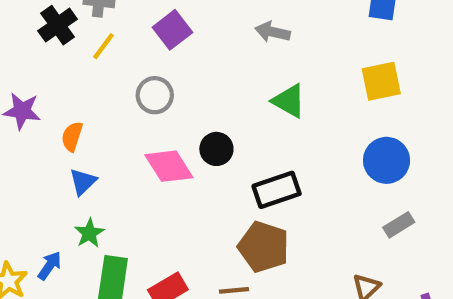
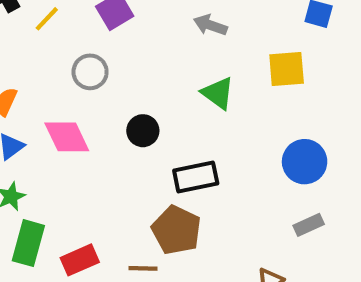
yellow square: (381, 81) -> (287, 69), moved
pink diamond: (169, 166) -> (67, 137), moved

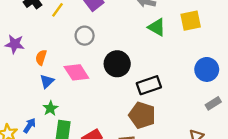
green triangle: (218, 93) -> (157, 27), moved
black circle: (143, 131) -> (117, 64), size x1.5

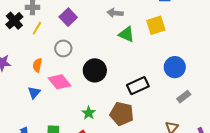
orange semicircle: (41, 57) -> (37, 65), moved
black rectangle: (149, 85) -> (138, 86), moved
green star: (50, 108) -> (89, 113), moved

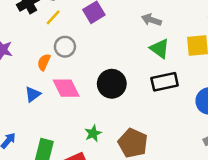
gray circle: (63, 48) -> (65, 47), moved
black rectangle: (138, 86) -> (165, 82), moved

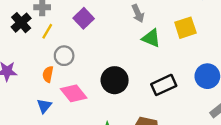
gray arrow: (151, 20) -> (138, 13), turned -120
black rectangle: (165, 82) -> (164, 85), moved

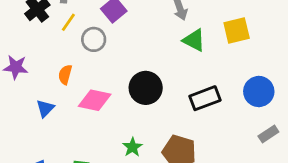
gray circle: (64, 56) -> (94, 39), moved
pink diamond: (74, 93) -> (95, 100), turned -44
blue triangle: (44, 106) -> (45, 108), moved

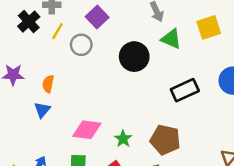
orange semicircle: (65, 75) -> (48, 84), moved
black circle: (146, 88) -> (134, 57), moved
pink diamond: (95, 100) -> (87, 130), moved

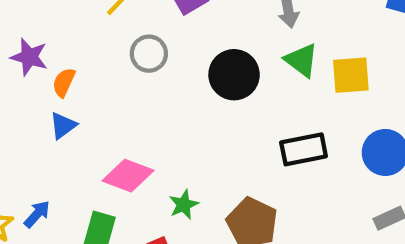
yellow square: (209, 27) -> (351, 75), moved
gray circle: (81, 45) -> (149, 54), moved
orange semicircle: (48, 84) -> (64, 82), moved

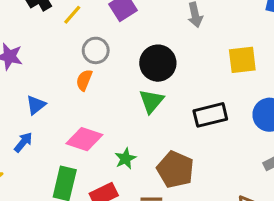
green triangle: (301, 60) -> (151, 101), moved, turned 36
orange semicircle: (64, 82) -> (84, 80), moved
blue arrow: (37, 214) -> (23, 142), moved

